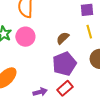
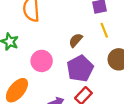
pink circle: (25, 37) -> (42, 61), moved

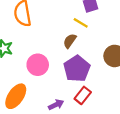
yellow line: (104, 30) -> (81, 23), moved, turned -32

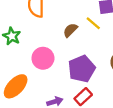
brown semicircle: (70, 41) -> (70, 30), moved

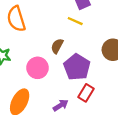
brown semicircle: (70, 30) -> (57, 46), moved

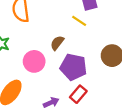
purple pentagon: (77, 67) -> (73, 67), turned -30

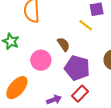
brown semicircle: (57, 43) -> (64, 44), turned 104

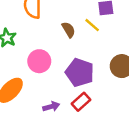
brown semicircle: (64, 44) -> (68, 30), moved

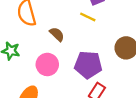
brown semicircle: (68, 30) -> (57, 34), moved

